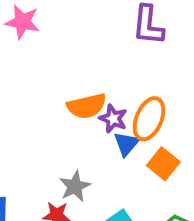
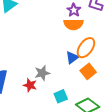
orange semicircle: (87, 106) -> (73, 24), moved
purple star: (113, 119) -> (74, 10), moved

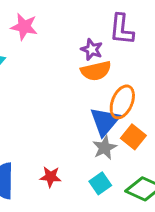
blue triangle: (72, 58) -> (105, 121), size x1.5
gray star: (42, 73) -> (105, 148), moved

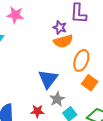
blue triangle: (105, 121) -> (48, 79), moved
gray star: (105, 148) -> (57, 99), moved

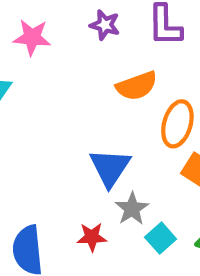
purple star: (60, 27) -> (105, 25), moved

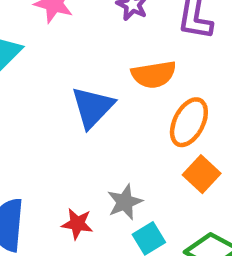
blue triangle: (110, 168) -> (93, 107), moved

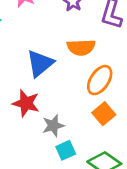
red star: (77, 224) -> (26, 103), moved, size x1.4

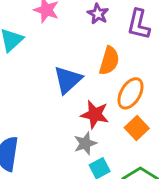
orange semicircle: (81, 47) -> (109, 61), turned -68
red star: (26, 103) -> (95, 114), moved

